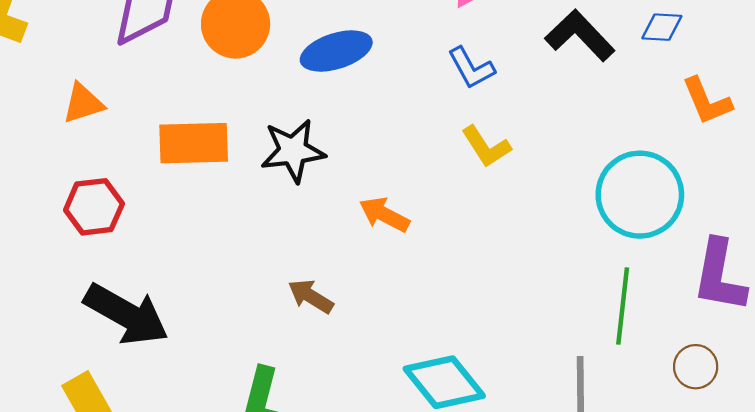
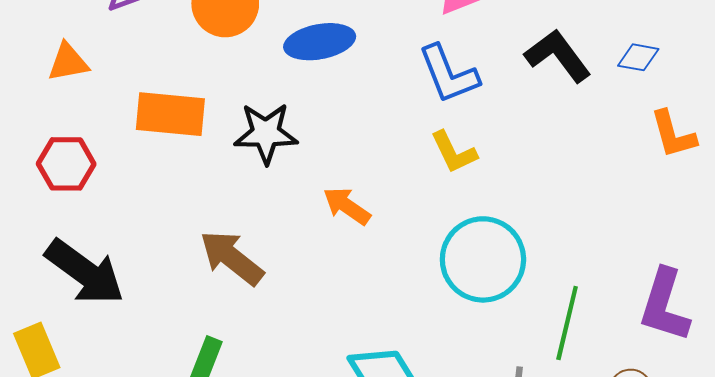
blue L-shape: (471, 68) -> (449, 74), size x1.4
cyan circle: (640, 195) -> (483, 259), moved
brown arrow: (311, 296) -> (232, 258), moved, size x1.5

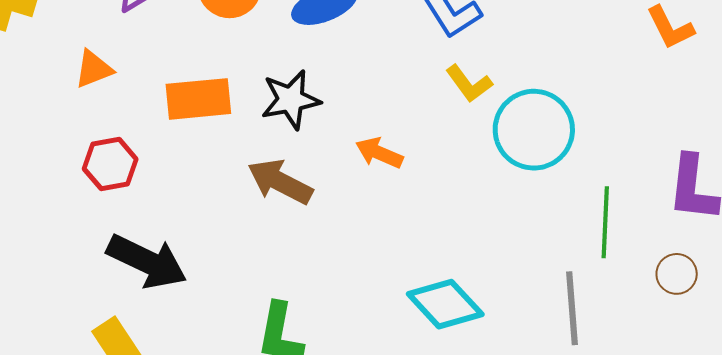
brown arrow: (232, 258) -> (280, 182), moved
cyan circle: (483, 259) -> (534, 130), moved

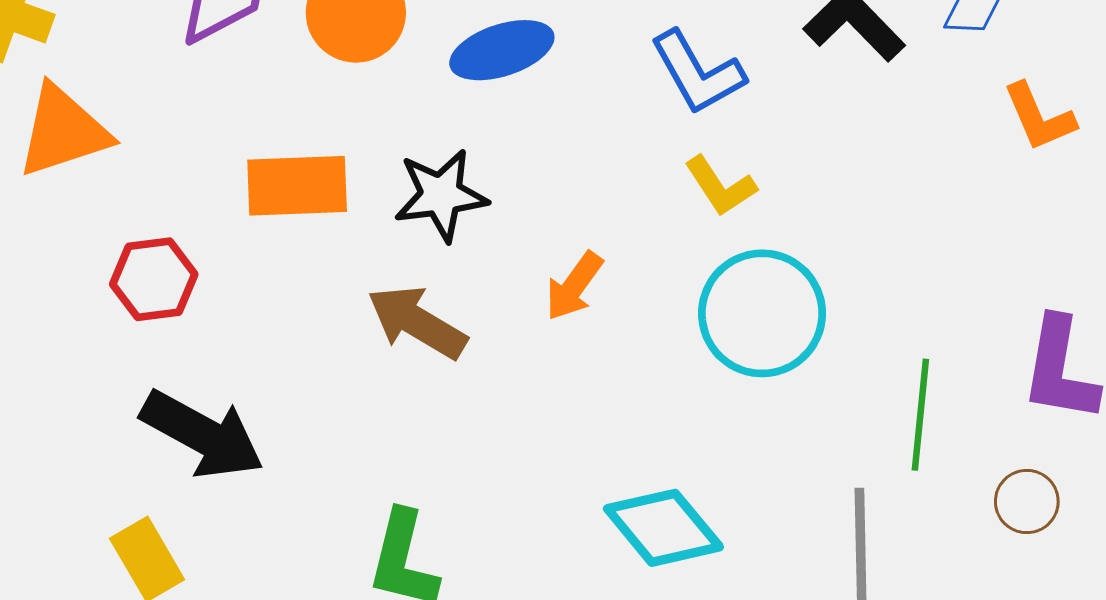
orange triangle: (94, 69) -> (63, 131), moved, size x1.6
cyan circle: (534, 130) -> (762, 313), moved
orange arrow: (379, 153) -> (574, 286), turned -81

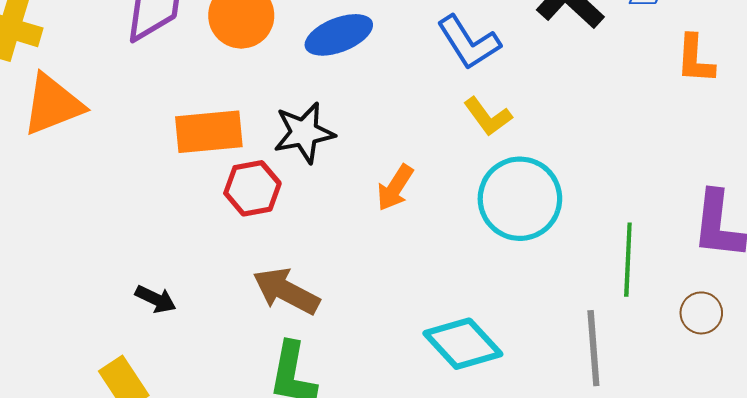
orange L-shape: (1039, 117) -> (695, 59), turned 30
red hexagon: (154, 279) -> (252, 188), moved
brown arrow: (417, 322) -> (286, 291), moved
black arrow: (202, 434) -> (156, 299), size x0.5

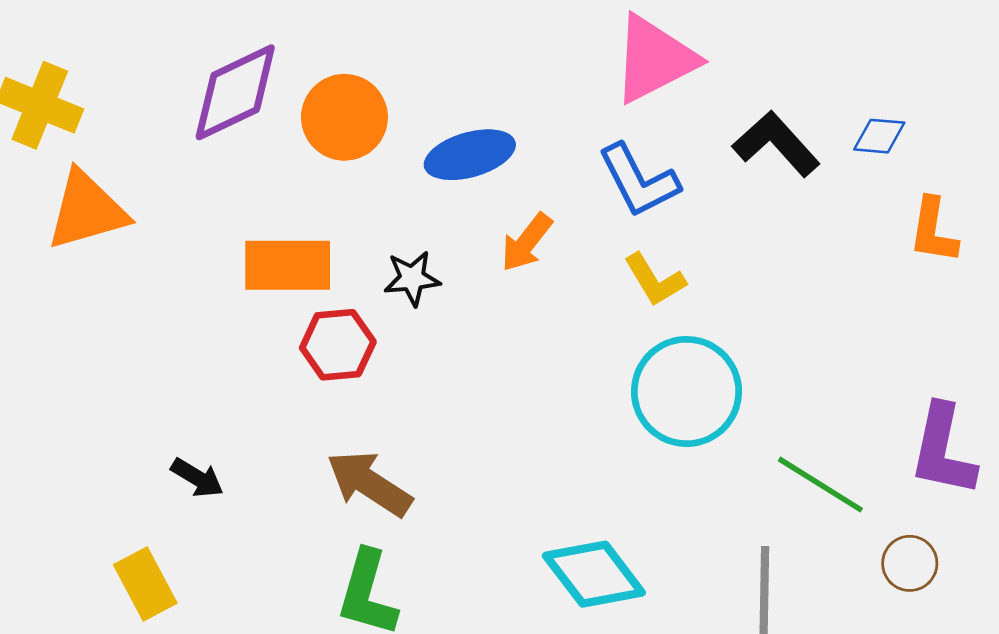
black star: (304, 133) -> (412, 278), size x0.7
orange arrow: (395, 188) -> (527, 242), moved
green line: (628, 260) -> (820, 485), turned -66

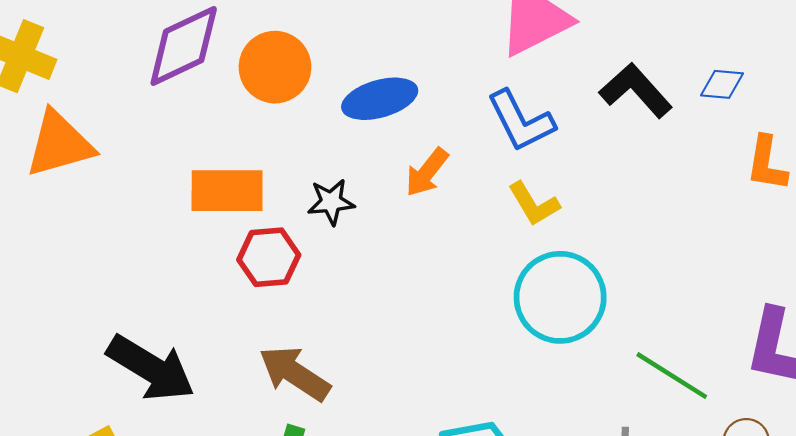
black arrow: (197, 478) -> (151, 368), size x2.0

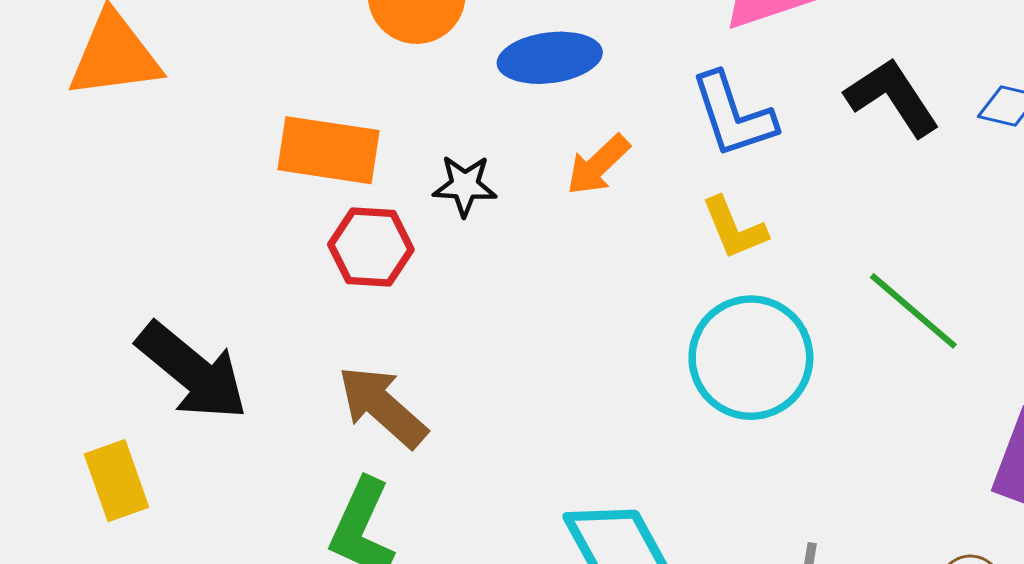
green line: (672, 376) -> (913, 311), moved

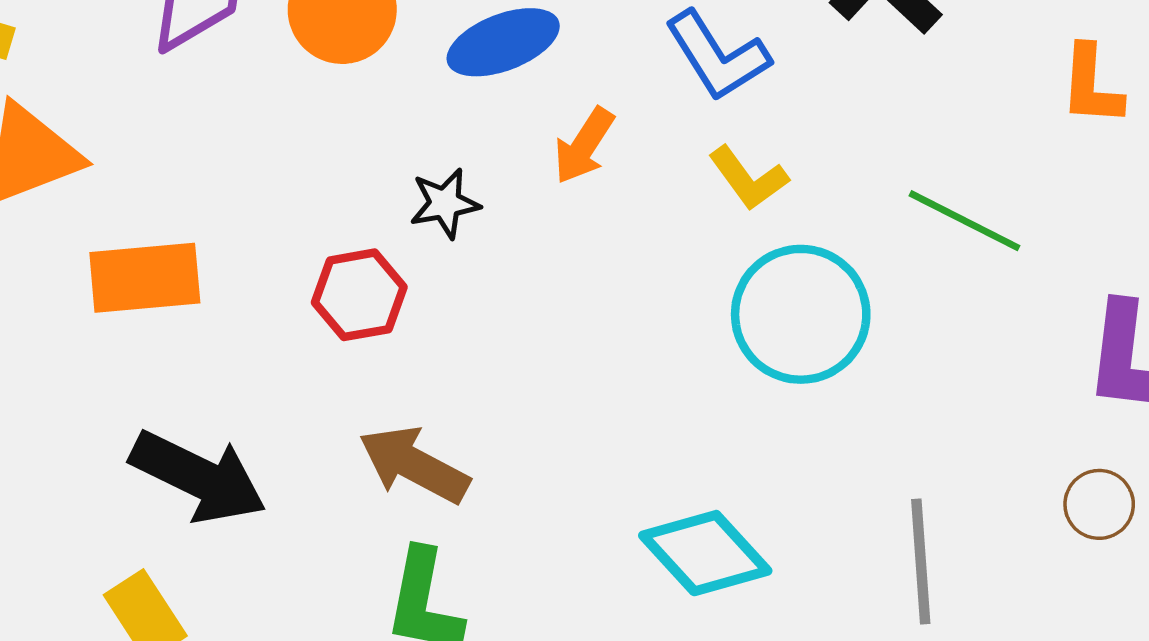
orange rectangle: (329, 150) -> (145, 278), moved

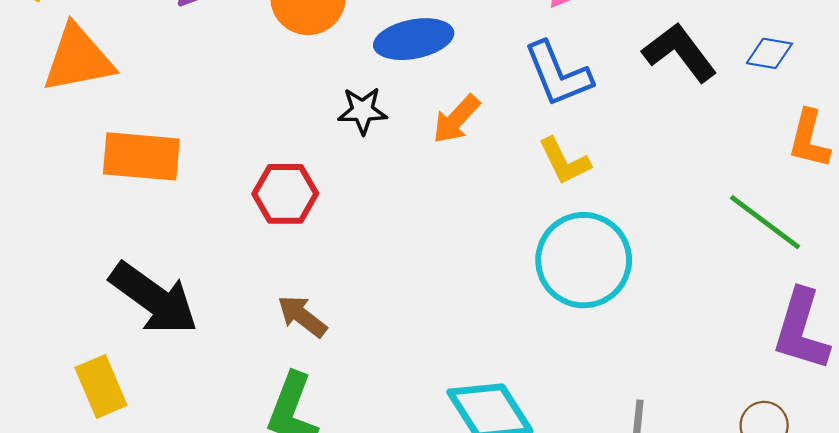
black star: (445, 203) -> (362, 111), moved
green line: (965, 221) -> (765, 222), moved
brown arrow: (414, 465) -> (302, 316), size x0.7

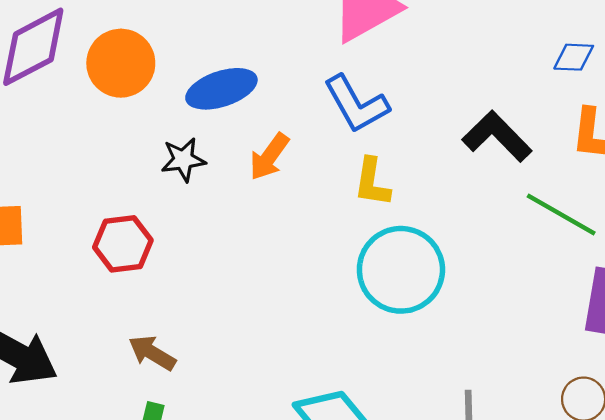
black L-shape: (680, 52) -> (497, 136), moved
blue diamond: (769, 53) -> (574, 57), moved
yellow L-shape: (564, 161) -> (372, 182), turned 42

